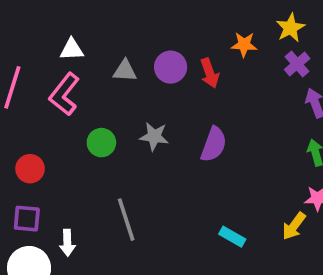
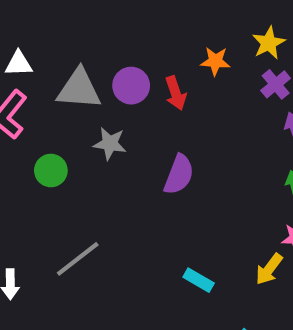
gray triangle: (125, 71) -> (79, 89), size x1.6
gray star: (154, 136) -> (110, 144), moved
gray line: (126, 220) -> (78, 259), turned 69

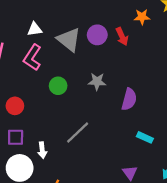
gray triangle: (79, 89) -> (69, 40), turned 40
gray star: (110, 144) -> (97, 82), moved
purple semicircle: (179, 175) -> (129, 99), moved

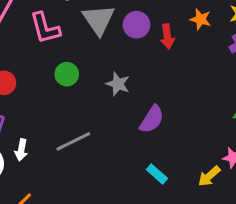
pink L-shape: (32, 57) -> (45, 28), turned -65

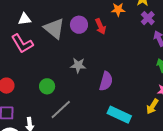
green circle: (67, 74) -> (47, 86), moved
cyan rectangle: (157, 174) -> (119, 115), size x1.6

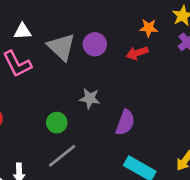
red arrow: (101, 26) -> (137, 53), moved, turned 91
green circle: (47, 86) -> (57, 123), moved

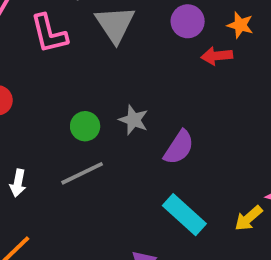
purple circle: (95, 44) -> (188, 21), moved
gray star: (90, 98) -> (133, 120), moved

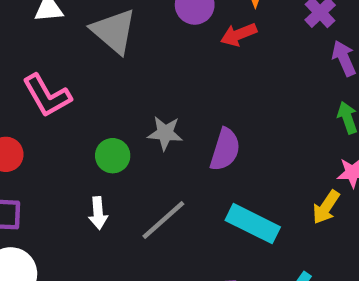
pink L-shape: (49, 34) -> (47, 96), moved
gray line: (82, 173) -> (163, 220), moved
white arrow: (18, 183) -> (98, 213), moved

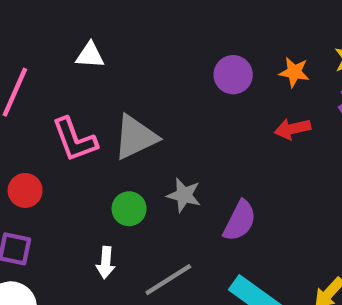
gray triangle: (114, 31) -> (136, 137), moved, turned 45
red arrow: (239, 34) -> (293, 129), moved

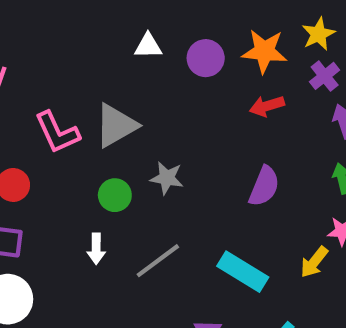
white triangle: (90, 55) -> (148, 46), moved
orange star: (294, 72) -> (264, 51), size x1.5
purple semicircle: (240, 221) -> (264, 186), moved

